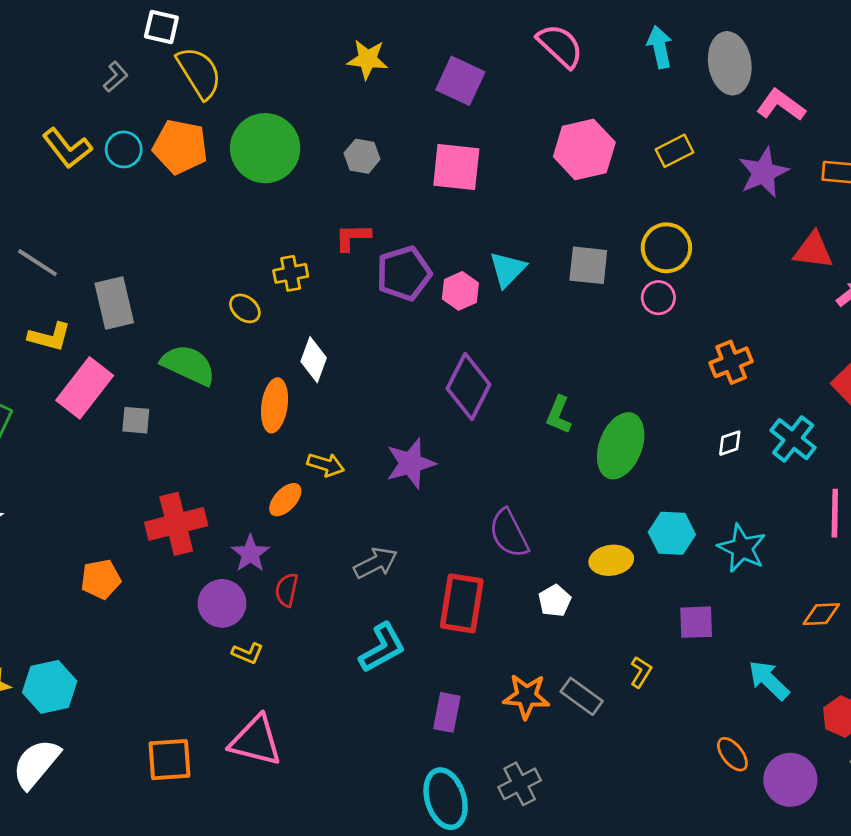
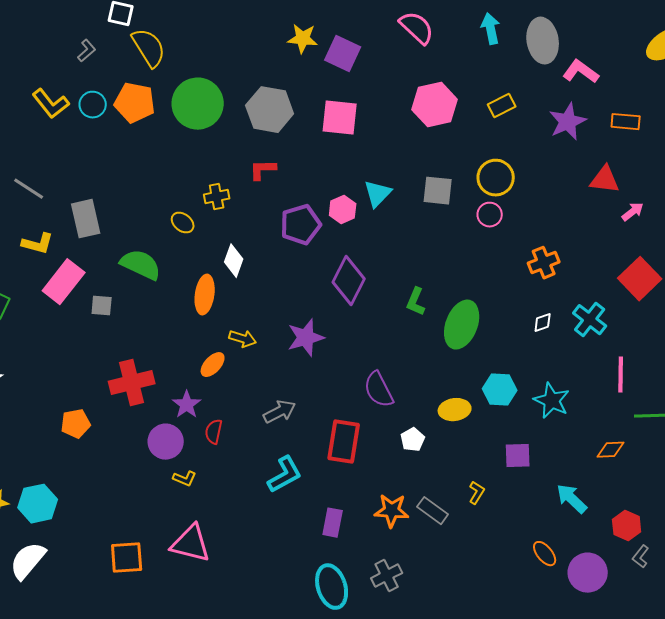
yellow star: (367, 59) -> (303, 39), moved
gray hexagon: (362, 156) -> (270, 110), size x1.8
purple pentagon: (404, 273) -> (301, 225), moved

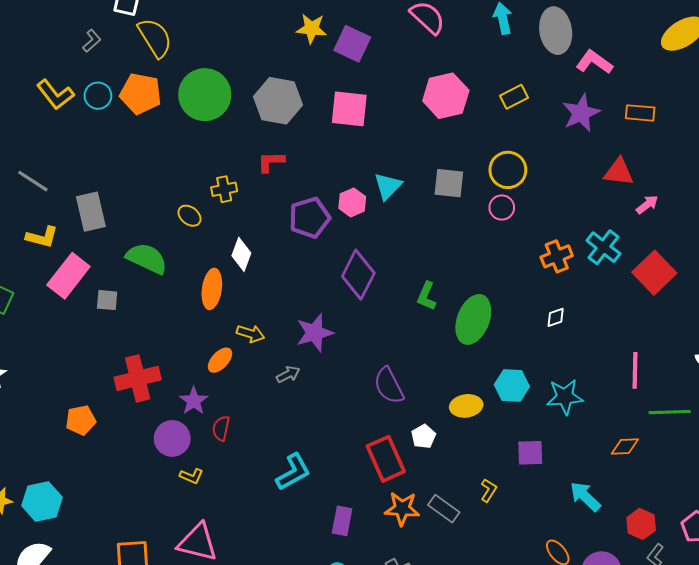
cyan cross: (590, 320) -> (603, 247), moved
cyan star: (552, 401) -> (565, 397), turned -30
gray arrow: (280, 412) -> (288, 374), moved, size x0.7
red rectangle: (344, 442) -> (386, 459), moved, turned -33

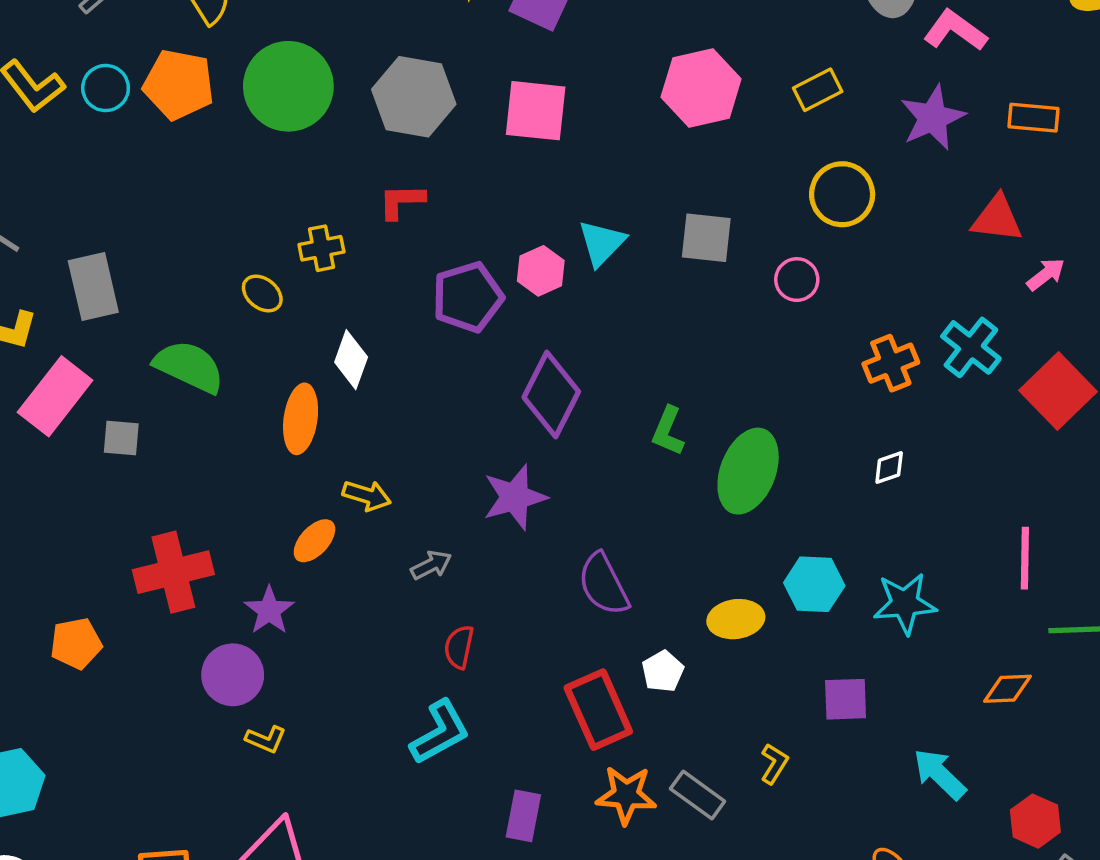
yellow circle: (508, 170) -> (842, 194), moved
purple star: (315, 333) -> (515, 497), moved
red semicircle: (221, 428) -> (459, 647), moved

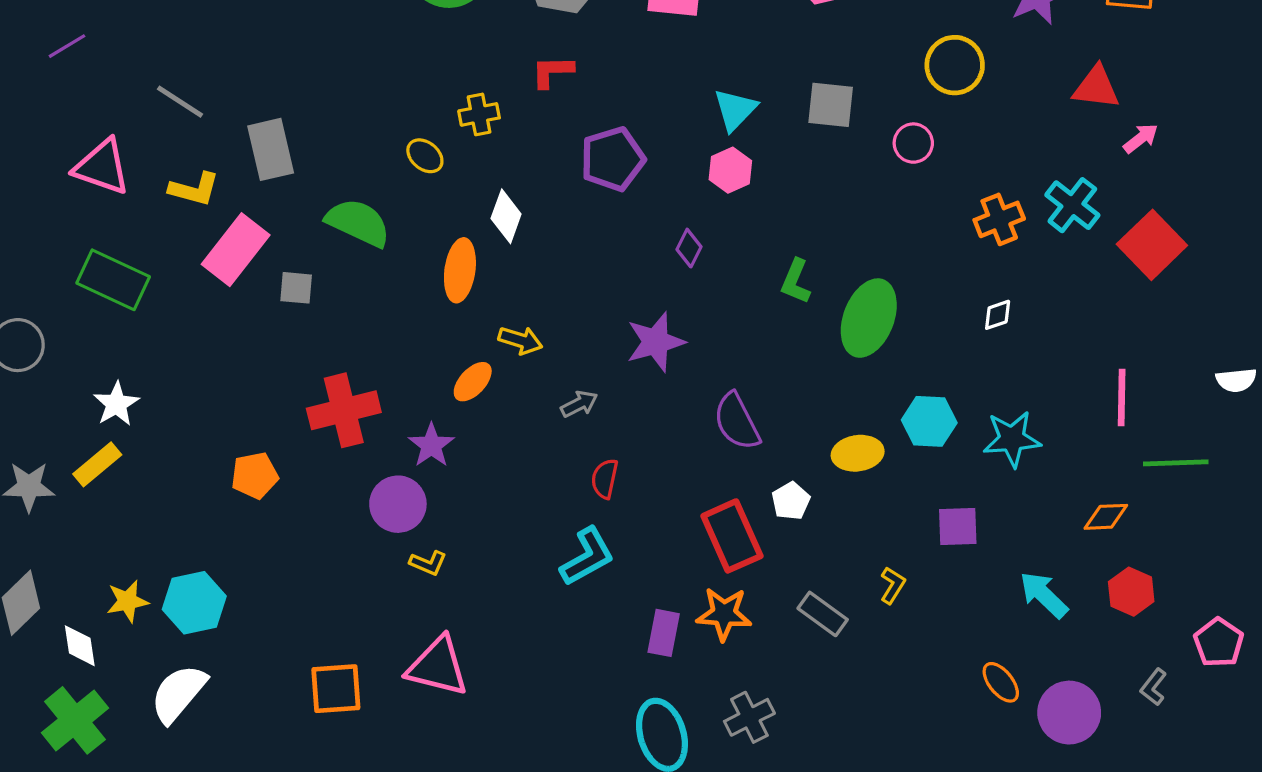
pink hexagon: (541, 271) -> (730, 170), moved
purple diamond: (551, 394) -> (689, 248), size x0.5
orange star: (626, 795) -> (724, 614), moved
red hexagon: (1035, 821) -> (1131, 592), moved

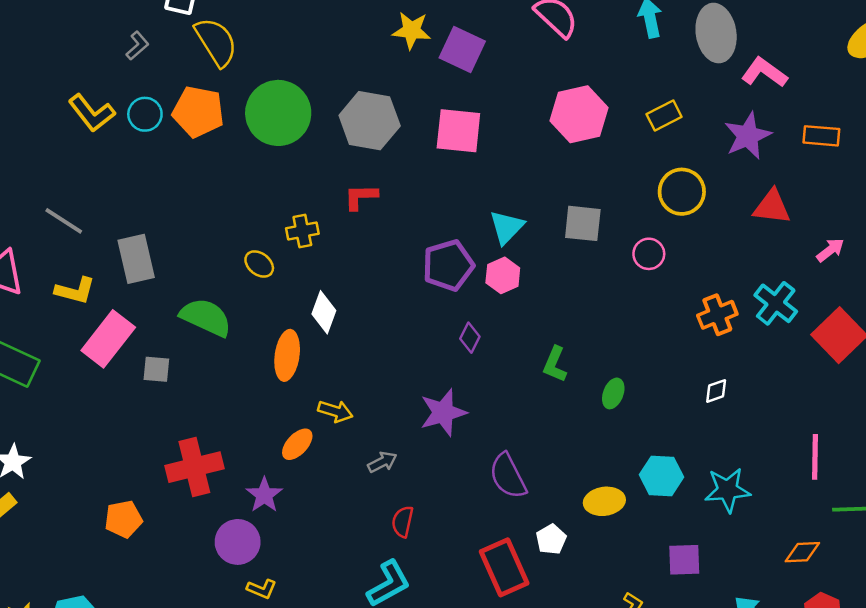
red triangle: (1096, 87) -> (772, 207), moved
purple pentagon: (613, 159) -> (448, 265), moved
green ellipse: (869, 318) -> (613, 393), size x0.5

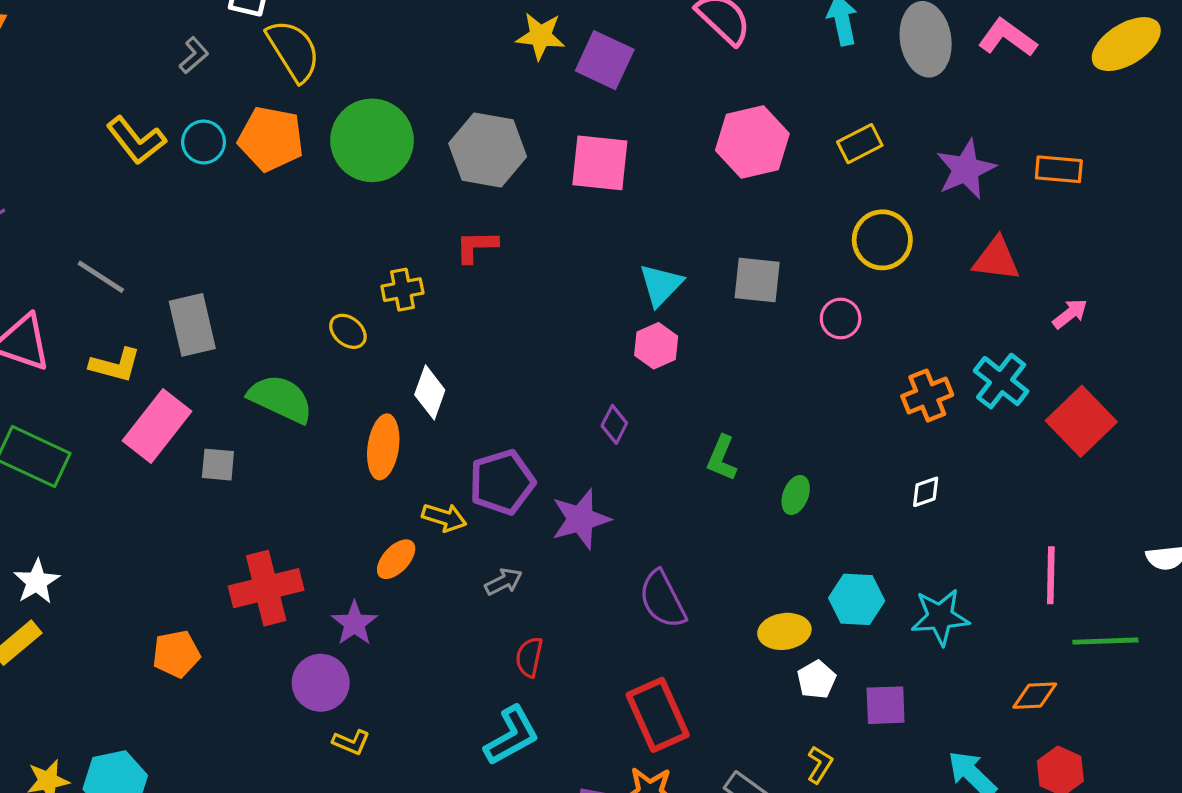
pink L-shape: (764, 72) -> (1007, 38), moved
purple pentagon: (448, 265) -> (502, 482), moved
white pentagon: (551, 539) -> (817, 680), moved

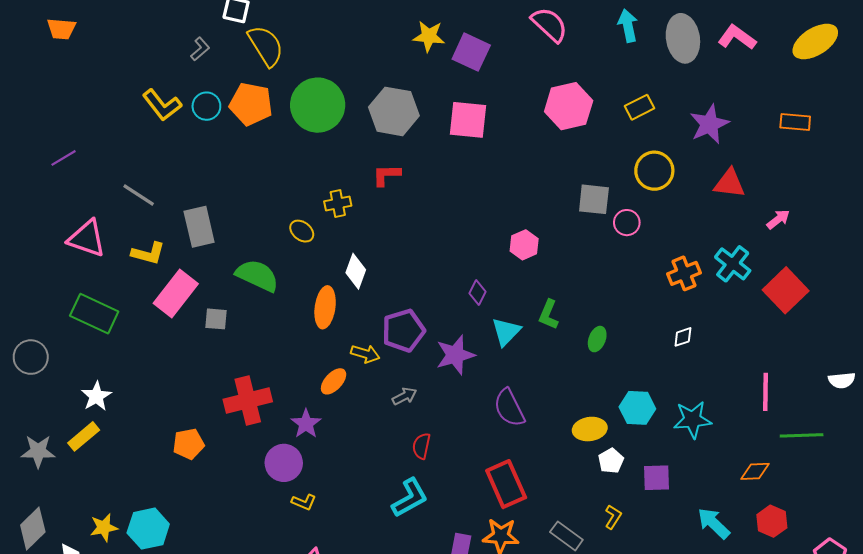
orange rectangle: (1059, 169) -> (795, 122), moved
gray square: (757, 280) -> (594, 199), moved
cyan triangle: (661, 285) -> (506, 332), moved
pink hexagon: (656, 346) -> (524, 245), moved

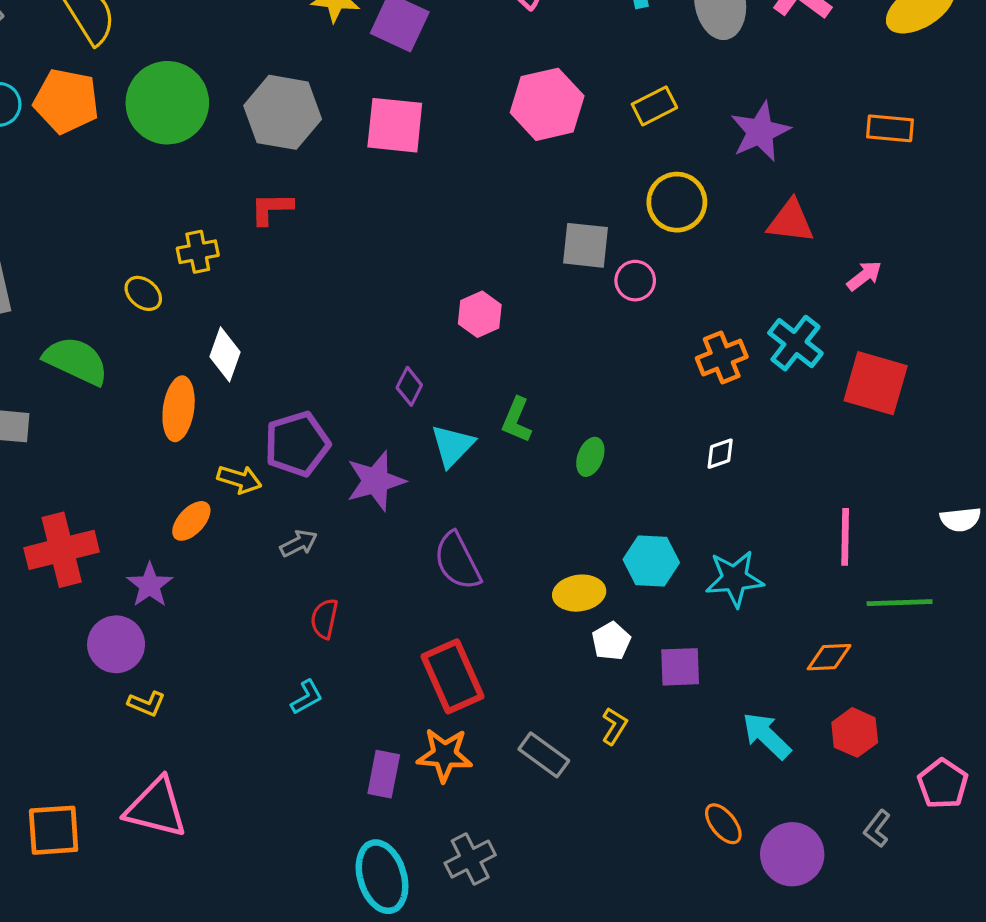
red square: (786, 290) -> (876, 383), turned -30
cyan L-shape: (410, 498) -> (307, 697), size x0.6

